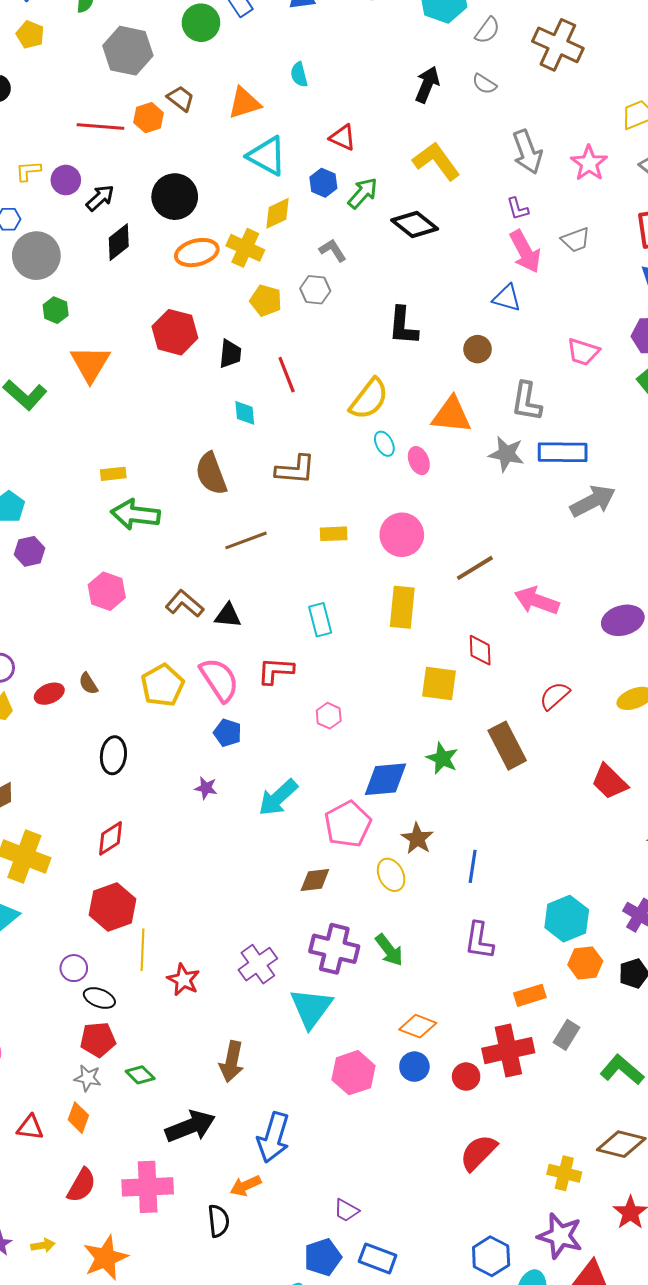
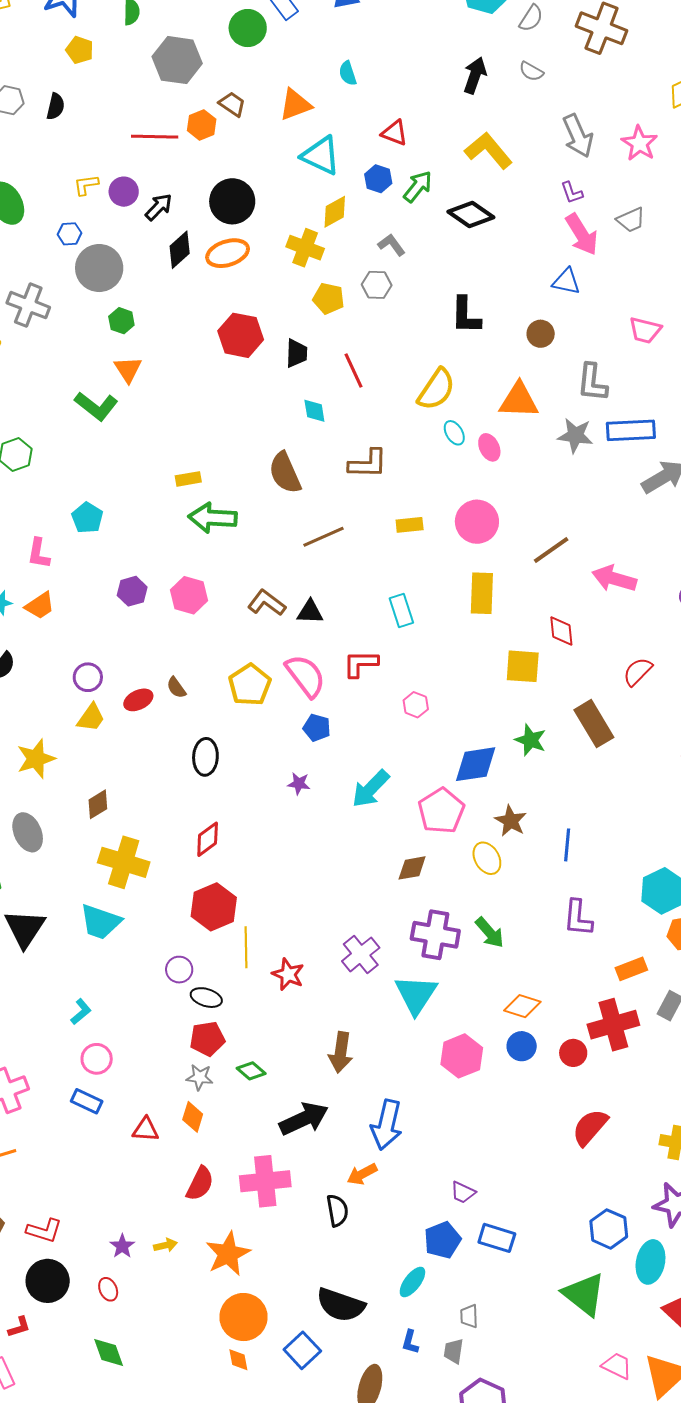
orange ellipse: (197, 253) -> (228, 253), moved
orange triangle: (90, 364) -> (128, 369), moved, size x0.7
purple hexagon: (30, 551) -> (132, 591), moved

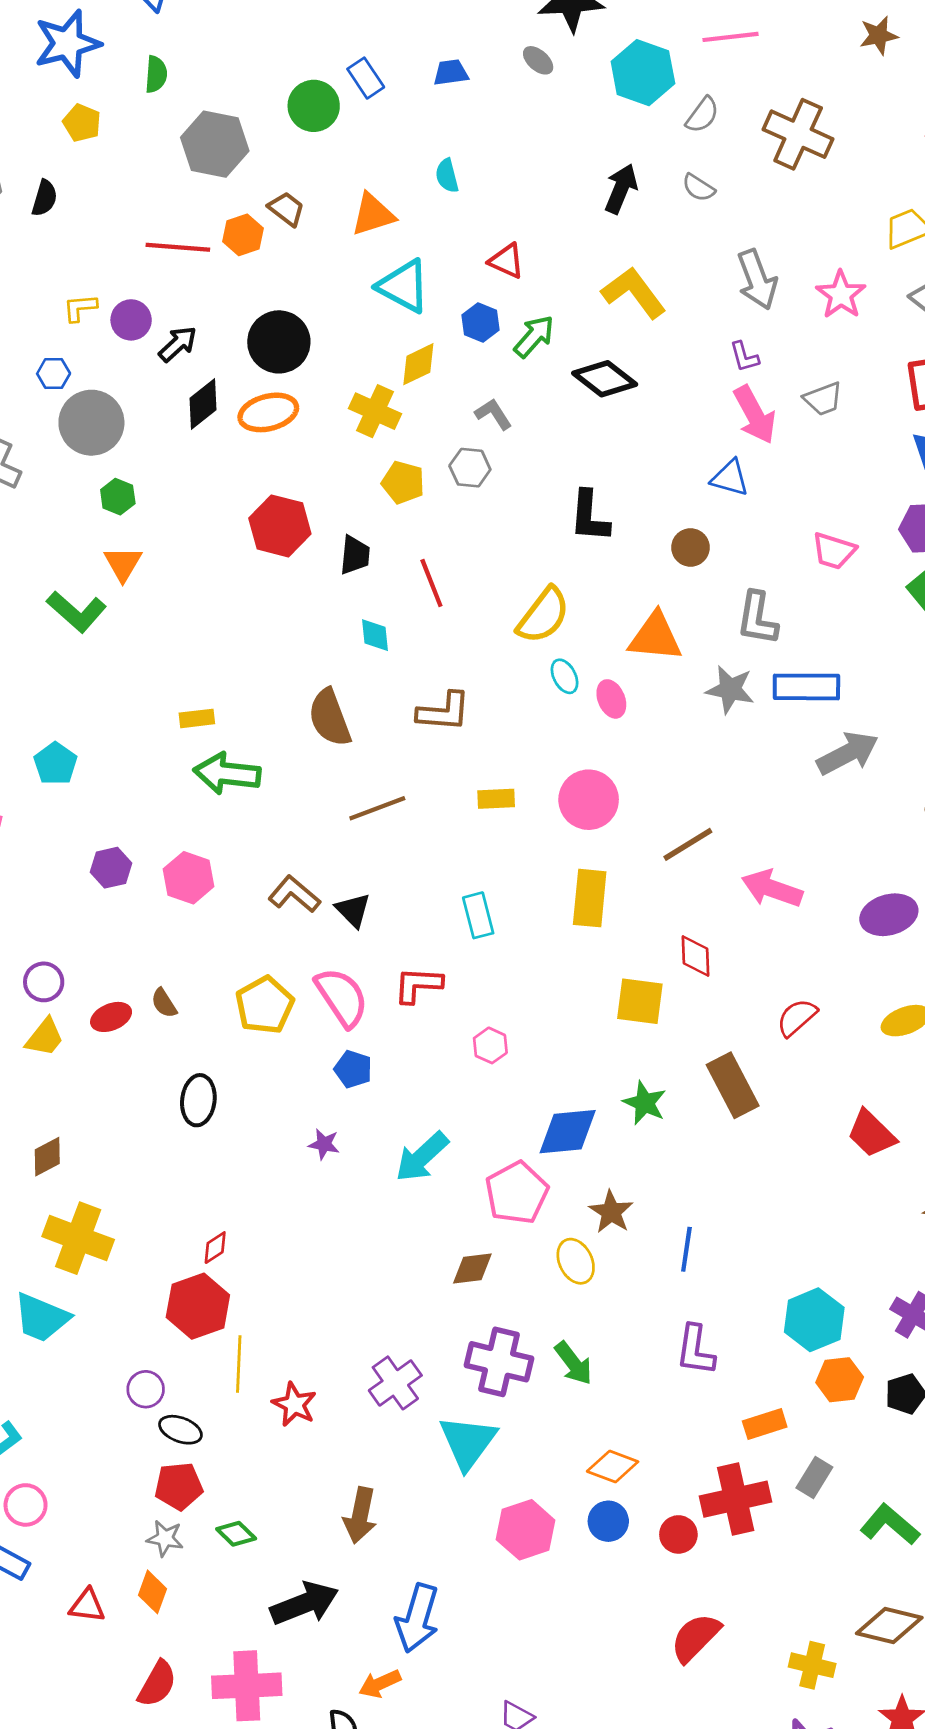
black triangle: (310, 612) -> (353, 910), turned 40
red diamond: (208, 839) -> (215, 1248), moved, size x0.7

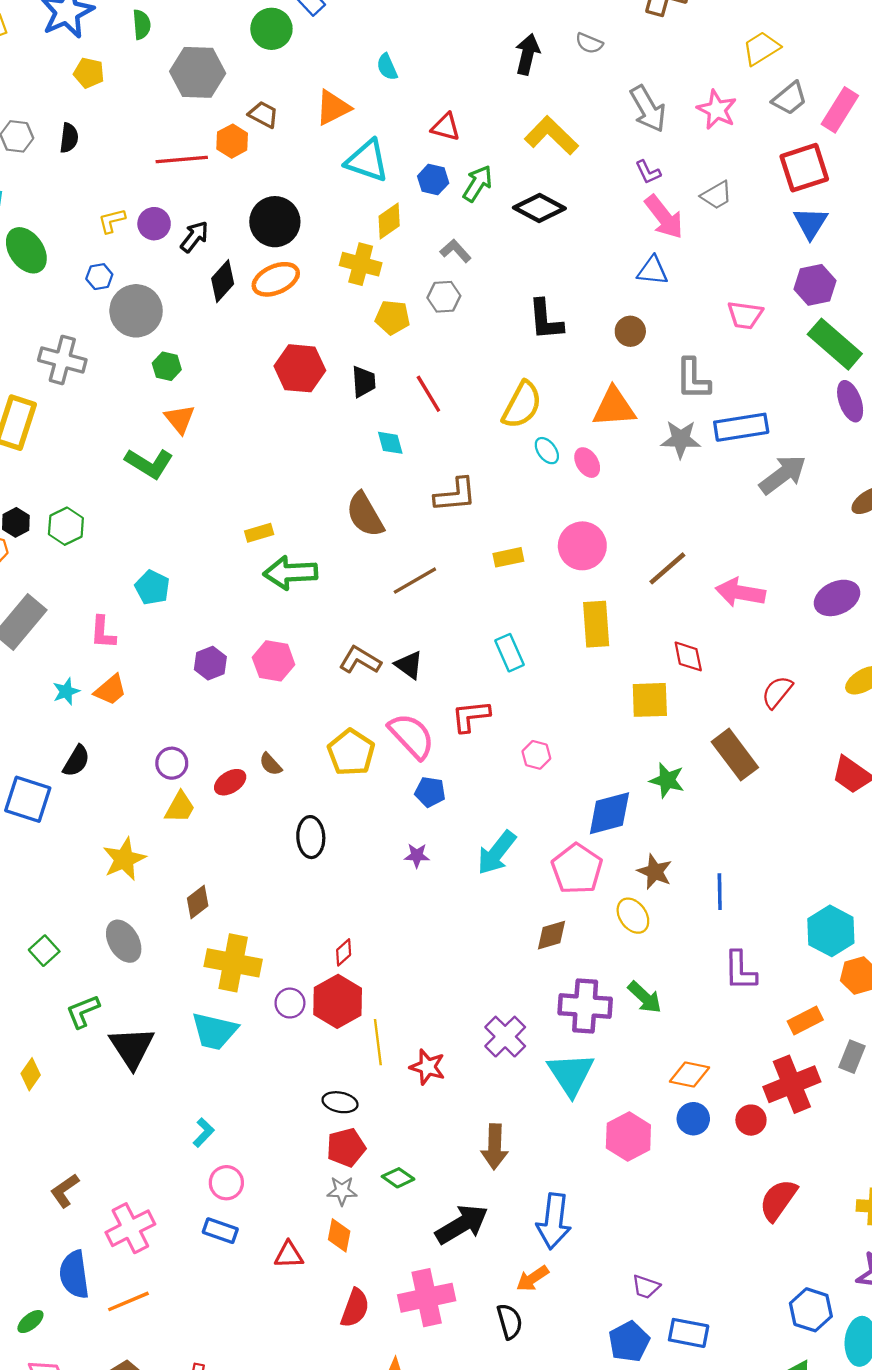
purple circle: (146, 1389) -> (290, 1003), moved

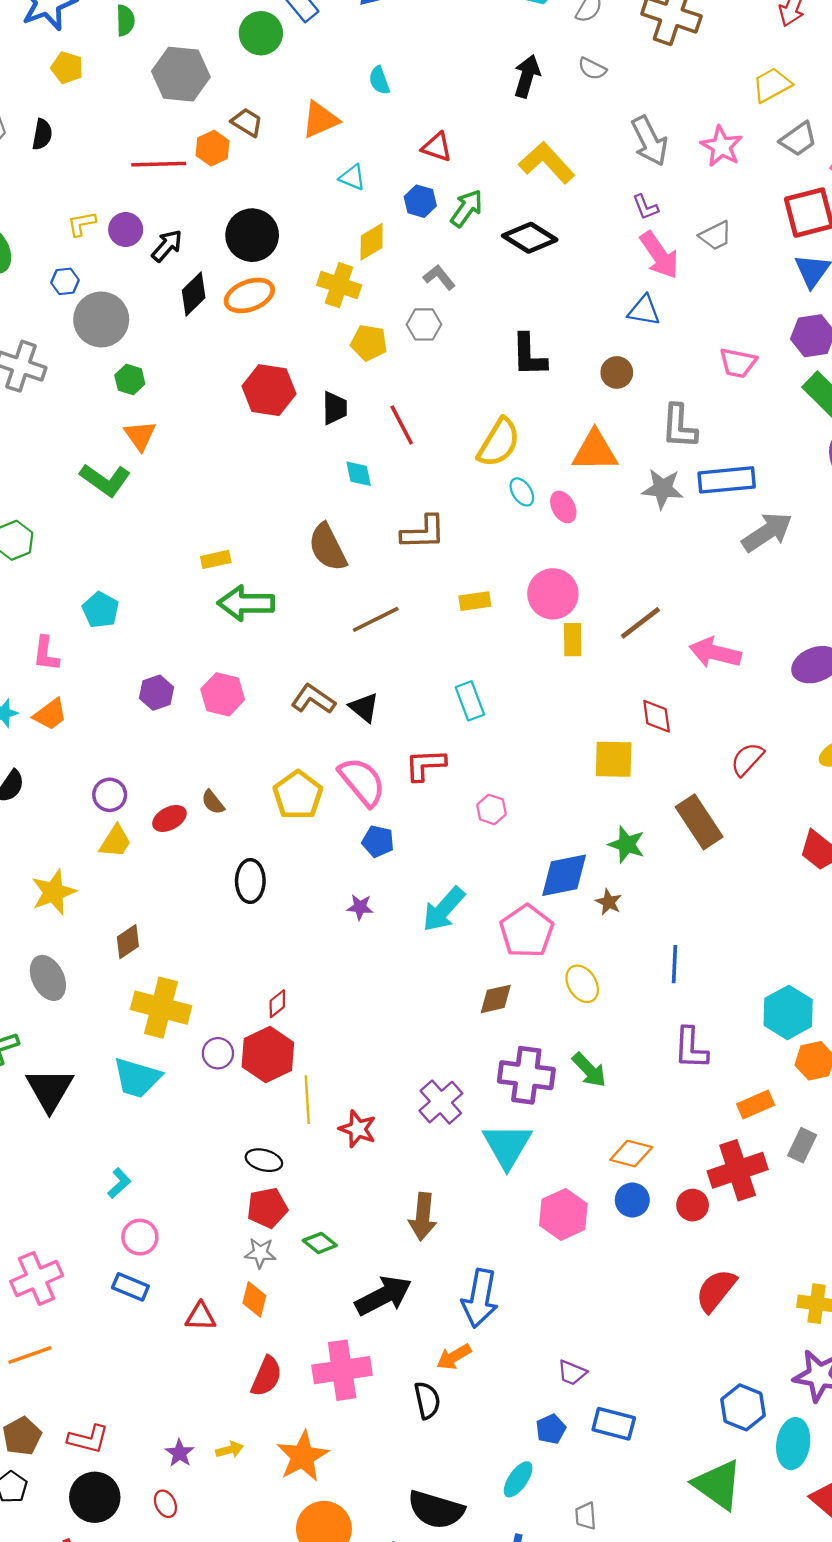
cyan triangle: (367, 161) -> (352, 177), size x0.6
yellow rectangle: (596, 624) -> (573, 640), moved, size x0.7
brown star: (655, 872) -> (609, 902), moved, size x0.7
blue pentagon: (629, 1342) -> (551, 1429), size x0.7

